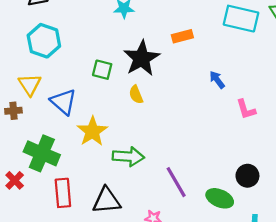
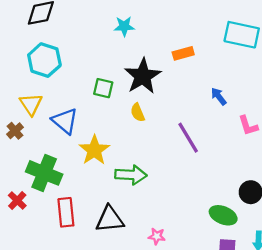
brown cross: (13, 111) -> (15, 131), turned -35
purple line: (176, 182) -> (188, 138), moved

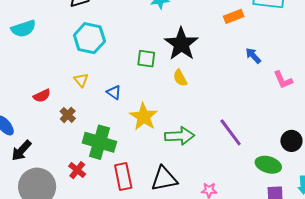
orange rectangle: (183, 53) -> (234, 16), moved
yellow triangle: (31, 104) -> (81, 80), size x0.7
blue triangle: (65, 121) -> (114, 92), size x0.6
brown cross: (15, 131) -> (68, 115), moved
purple line: (188, 138) -> (231, 132), moved

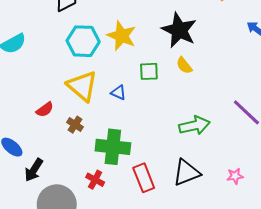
green square: (146, 59) -> (149, 71), moved
yellow triangle: (81, 80) -> (82, 86), size x2.0
yellow star: (144, 117) -> (122, 36), moved

